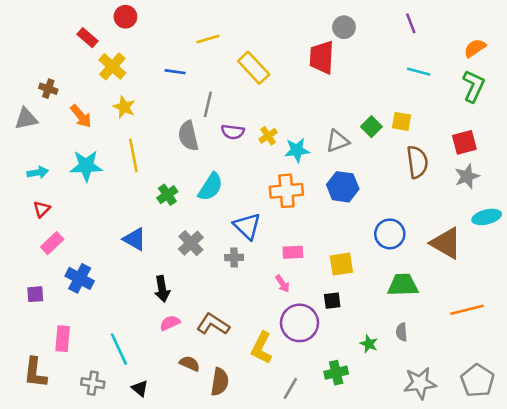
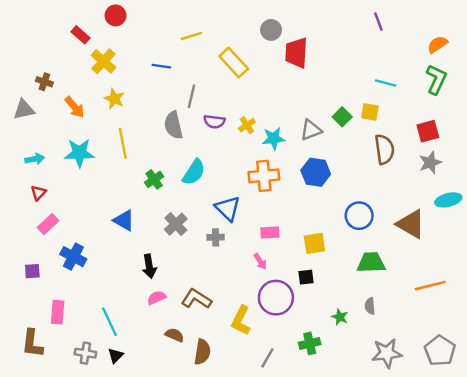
gray circle: (344, 27) -> (271, 30), moved
cyan line: (419, 72) -> (386, 83), moved
black triangle: (140, 388) -> (116, 356), moved, turned 35

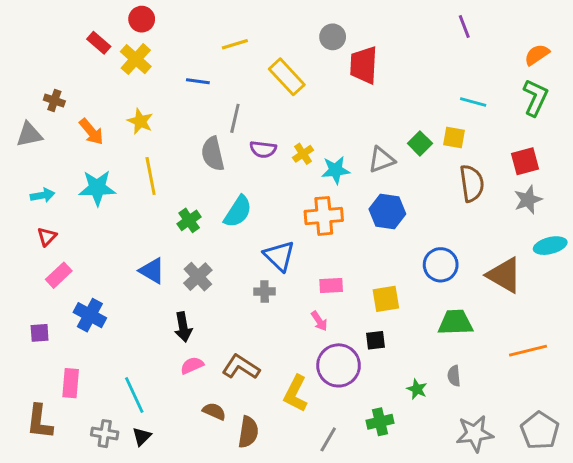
yellow cross: (103, 61) -> (136, 59), moved
gray cross: (176, 224) -> (198, 277), moved

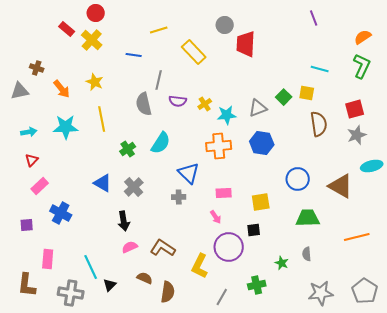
gray cross: (105, 434) -> (71, 293), size x1.4
black triangle: (142, 436) -> (110, 285), moved

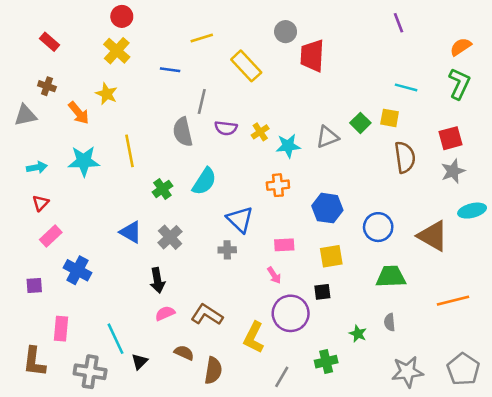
red rectangle: (67, 29) -> (49, 42), moved
yellow star: (95, 82) -> (107, 94), moved
blue hexagon: (262, 143) -> (327, 208), moved
orange cross: (219, 146) -> (278, 185), size x0.7

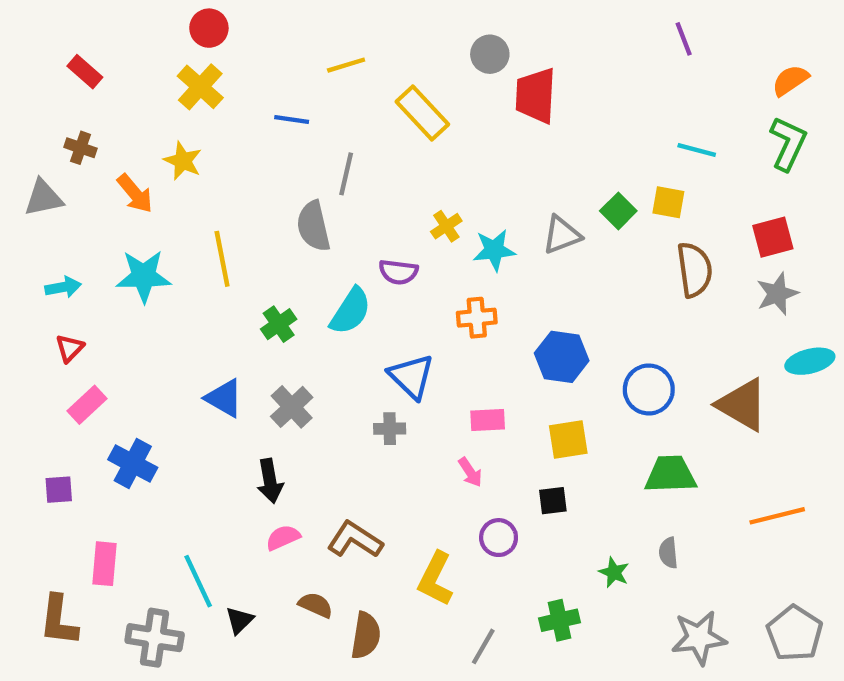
purple semicircle: (226, 128) -> (398, 272), moved
purple circle: (291, 313) -> (499, 538), size x0.6

